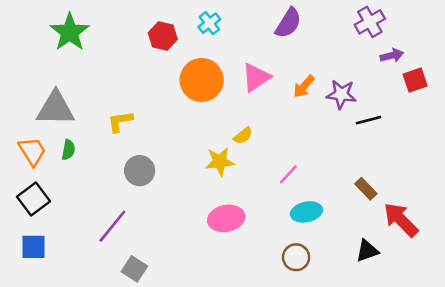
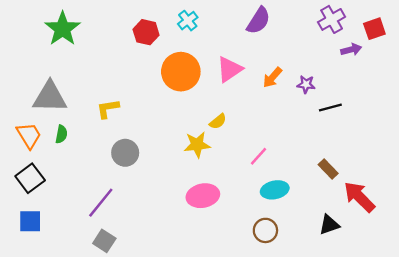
red square: (415, 80) -> (374, 29), moved
purple star: (341, 94) -> (306, 84), size x0.7
gray square: (134, 269) -> (104, 241), moved

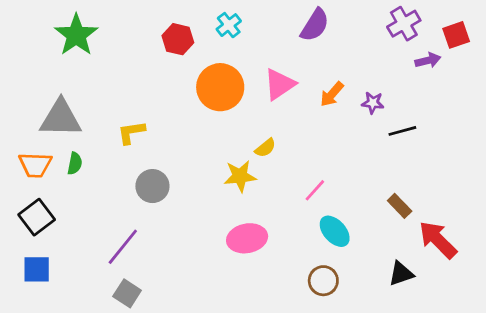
orange trapezoid: (29, 135) -> (35, 165), turned 124
cyan ellipse: (275, 190) -> (335, 231), turned 60

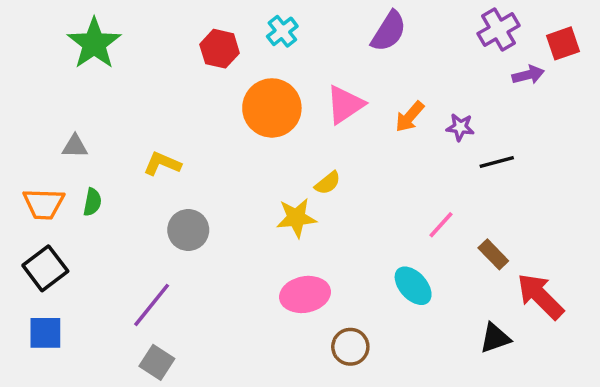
gray triangle: (61, 118) -> (75, 146), size x0.5
yellow L-shape: (131, 132) -> (162, 164), turned 32
pink line: (315, 190) -> (441, 225), moved
brown circle: (323, 281) -> (350, 347), moved

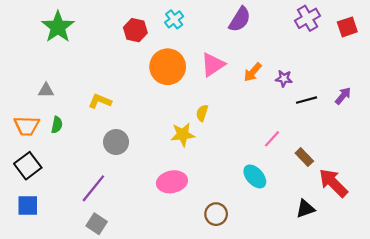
purple arrow: (528, 75) -> (343, 96), moved, turned -36
yellow semicircle: (328, 183) -> (202, 113), turned 147
pink ellipse: (305, 294) -> (172, 182), moved

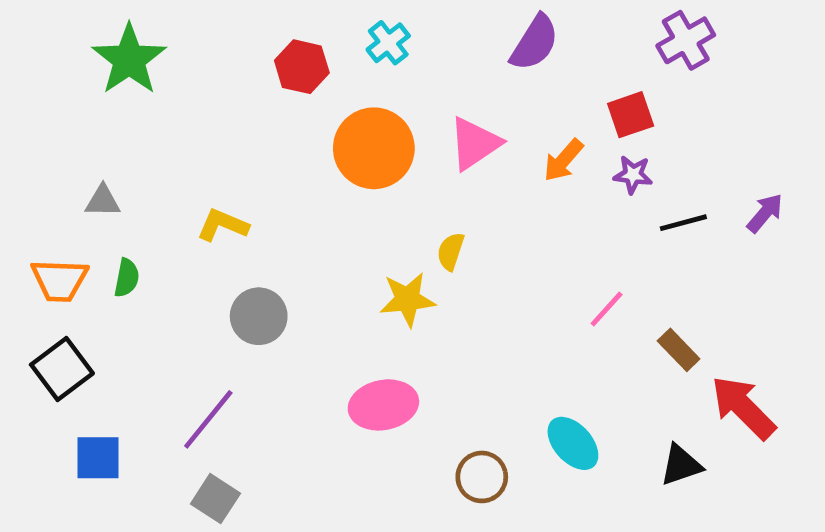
red square: (347, 27) -> (631, 115), moved
cyan ellipse: (255, 176) -> (573, 443), moved
blue square: (28, 205) -> (98, 458), moved

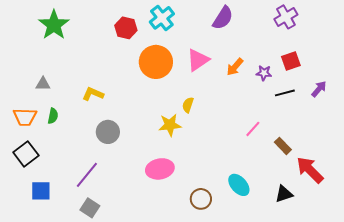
cyan cross: (388, 43) -> (162, 18), size x1.4
red square: (631, 115) -> (291, 61), moved

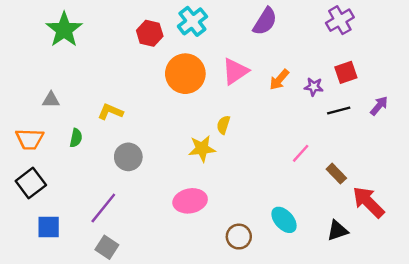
green semicircle: (53, 116) -> (76, 138), moved

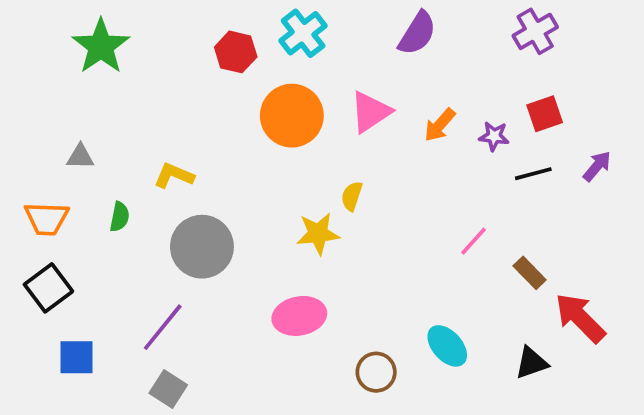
gray circle: (128, 157) -> (202, 247), size x1.4

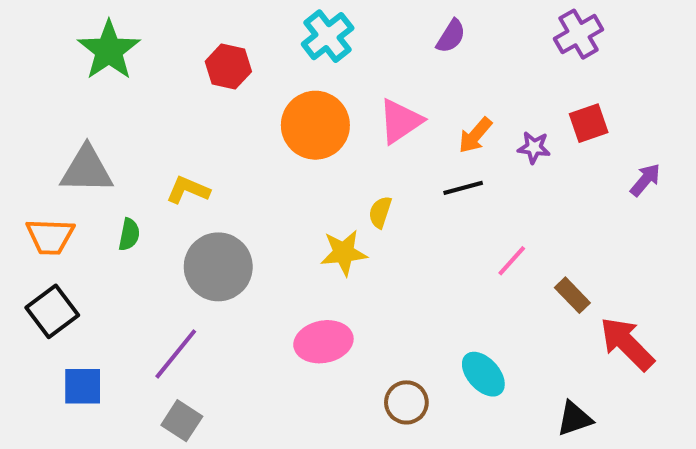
purple semicircle: (417, 33) -> (451, 36), size x0.7
red hexagon: (236, 52) -> (228, 66), moved
gray triangle: (80, 157) -> (87, 170), size x1.8
black line: (533, 174) -> (463, 188), moved
black triangle: (531, 363) -> (574, 419), moved

